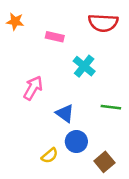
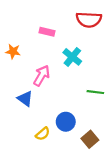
orange star: (15, 21) -> (13, 51), moved
pink arrow: (33, 88) -> (42, 76), moved
blue triangle: (65, 113) -> (25, 99), moved

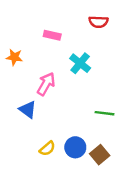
red semicircle: (89, 20) -> (98, 22), size x0.7
green line: (95, 92) -> (105, 113), moved
blue circle: (66, 122) -> (75, 147), moved

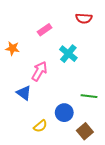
pink rectangle: (52, 35) -> (45, 30), turned -48
blue circle: (75, 147) -> (64, 113), moved

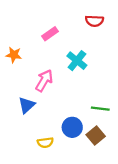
blue triangle: (24, 93) -> (27, 105), turned 42
yellow semicircle: (40, 126) -> (45, 143), turned 32
brown square: (85, 131) -> (96, 135), moved

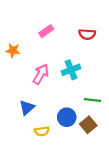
red semicircle: (94, 21) -> (87, 34), moved
cyan cross: (77, 61) -> (71, 70), moved, turned 30
blue triangle: (27, 105) -> (27, 108), moved

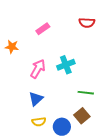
red semicircle: (87, 34) -> (87, 23), moved
blue triangle: (27, 108) -> (36, 99), moved
blue circle: (67, 117) -> (62, 127), moved

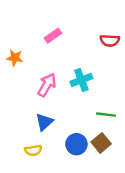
red semicircle: (87, 23) -> (110, 41), moved
yellow semicircle: (39, 122) -> (33, 150), moved
blue circle: (62, 127) -> (76, 144), moved

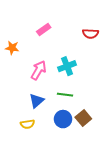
green line: (106, 115) -> (65, 95), moved

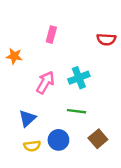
pink rectangle: (44, 30) -> (51, 35), turned -40
blue triangle: (37, 101) -> (27, 118), moved
blue circle: (63, 119) -> (58, 140), moved

